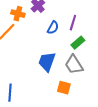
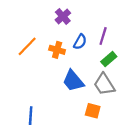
orange cross: (18, 14) -> (57, 50), moved
blue trapezoid: (47, 62) -> (73, 81), turned -60

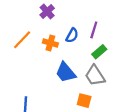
purple cross: (63, 16) -> (47, 12), moved

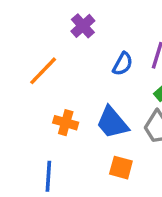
orange cross: (50, 43) -> (66, 123), moved
orange square: (84, 101) -> (121, 168), moved

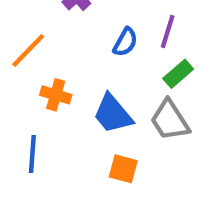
orange cross: (66, 123) -> (56, 95), moved
blue line: (48, 176) -> (32, 154), moved

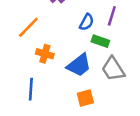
green rectangle: (178, 74) -> (100, 41), moved, turned 60
blue trapezoid: (113, 114) -> (79, 65), turned -88
orange square: (123, 169) -> (85, 98), turned -30

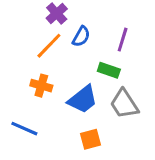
blue semicircle: (87, 22) -> (81, 36), moved
orange line: (28, 27) -> (49, 46), moved
blue line: (31, 89) -> (24, 129), turned -70

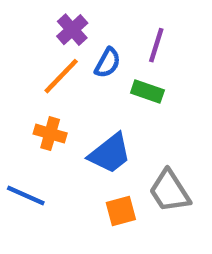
purple line: (123, 40) -> (156, 45), moved
green rectangle: (109, 70) -> (147, 92), moved
gray trapezoid: (124, 104) -> (170, 191), moved

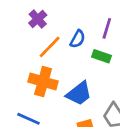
purple cross: (72, 30) -> (38, 19), moved
orange cross: (50, 134) -> (43, 82), size x1.5

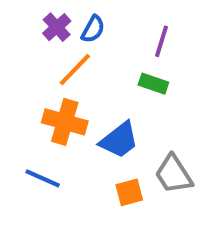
blue semicircle: (78, 39) -> (93, 29), moved

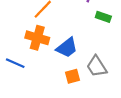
green rectangle: (153, 84) -> (103, 17), moved
blue line: (43, 178) -> (15, 63), moved

